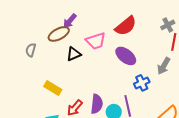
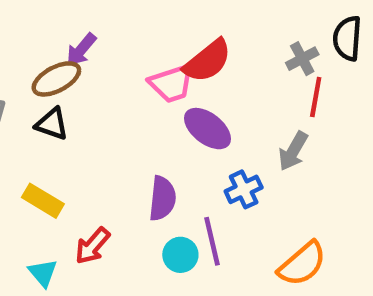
pink trapezoid: (96, 41) -> (171, 83), moved
black triangle: (74, 54) -> (52, 124), moved, turned 42
purple semicircle: (97, 104) -> (162, 198), moved

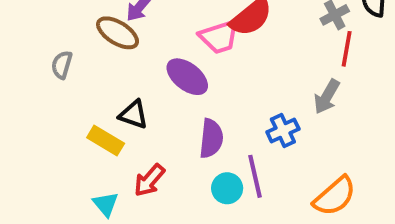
brown ellipse: (56, 79) -> (118, 33), turned 60
black triangle: (52, 124) -> (133, 115), moved
purple ellipse: (207, 129) -> (187, 77), moved

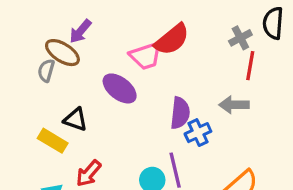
gray semicircle: (62, 65) -> (46, 71), moved
gray arrow: (327, 97) -> (234, 105), turned 60
purple semicircle: (211, 138) -> (180, 113), moved

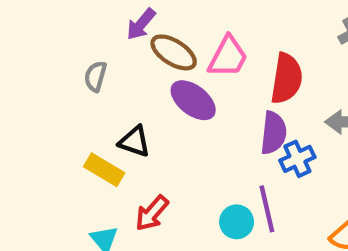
red semicircle: (172, 39) -> (287, 79), moved, turned -42
brown ellipse: (62, 53) -> (174, 52), moved
pink trapezoid: (146, 56) -> (228, 57), turned -44

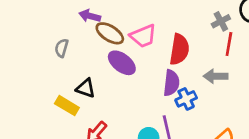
purple arrow: (141, 24) -> (90, 16), turned 65
pink trapezoid: (228, 57) -> (143, 36), turned 40

